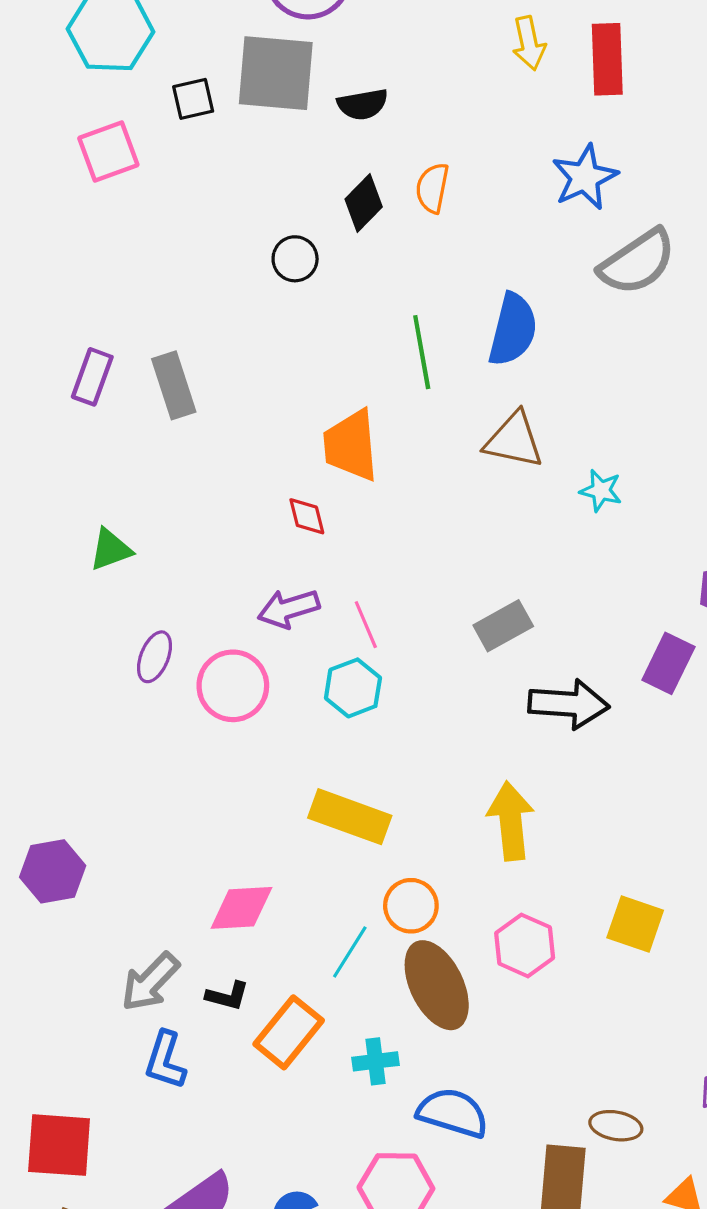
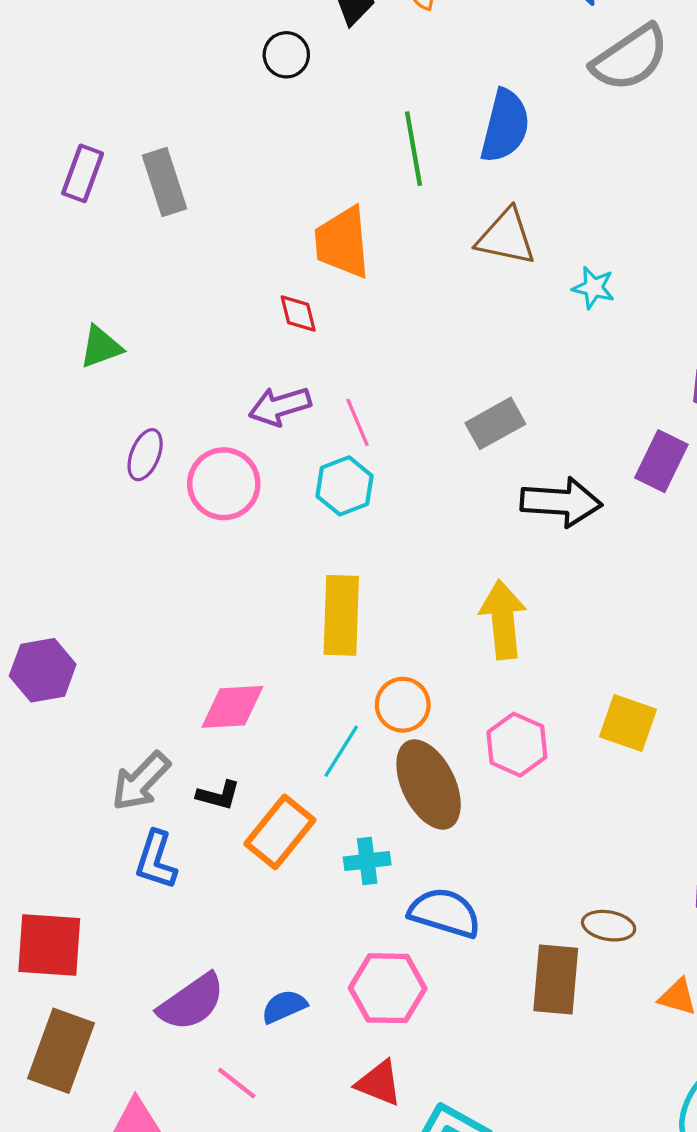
yellow rectangle: (350, 817) -> (341, 615), turned 72

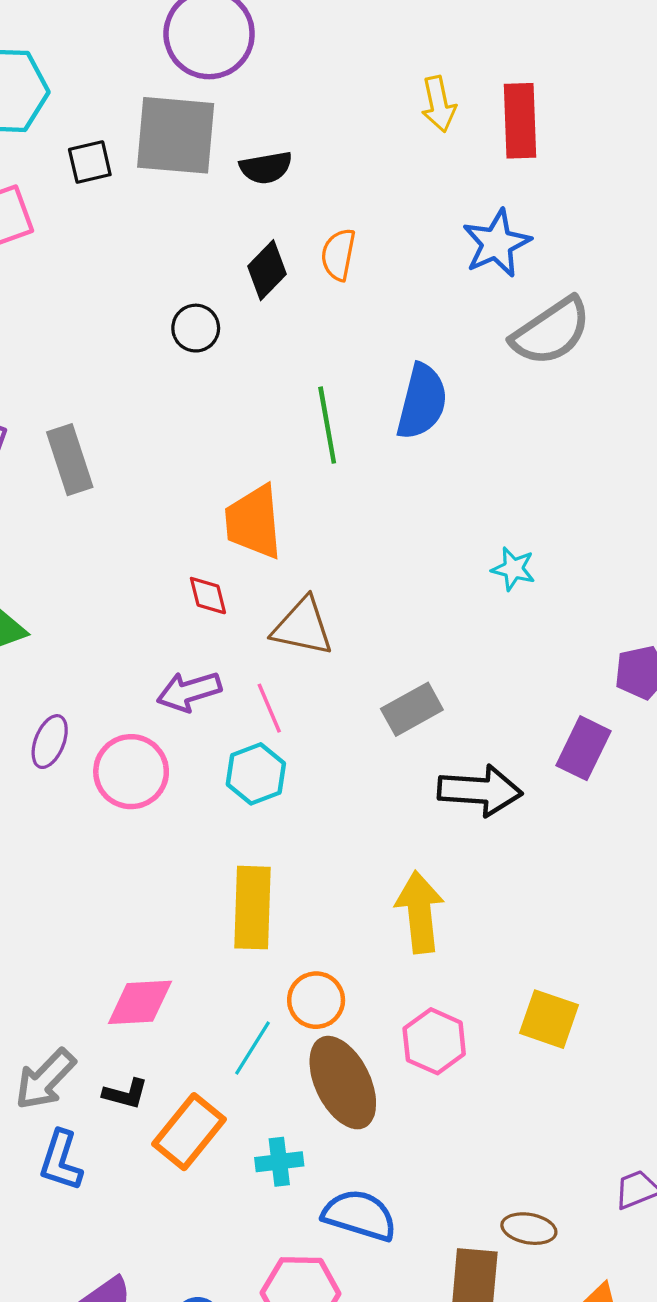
brown triangle: (506, 237) -> (303, 627), moved

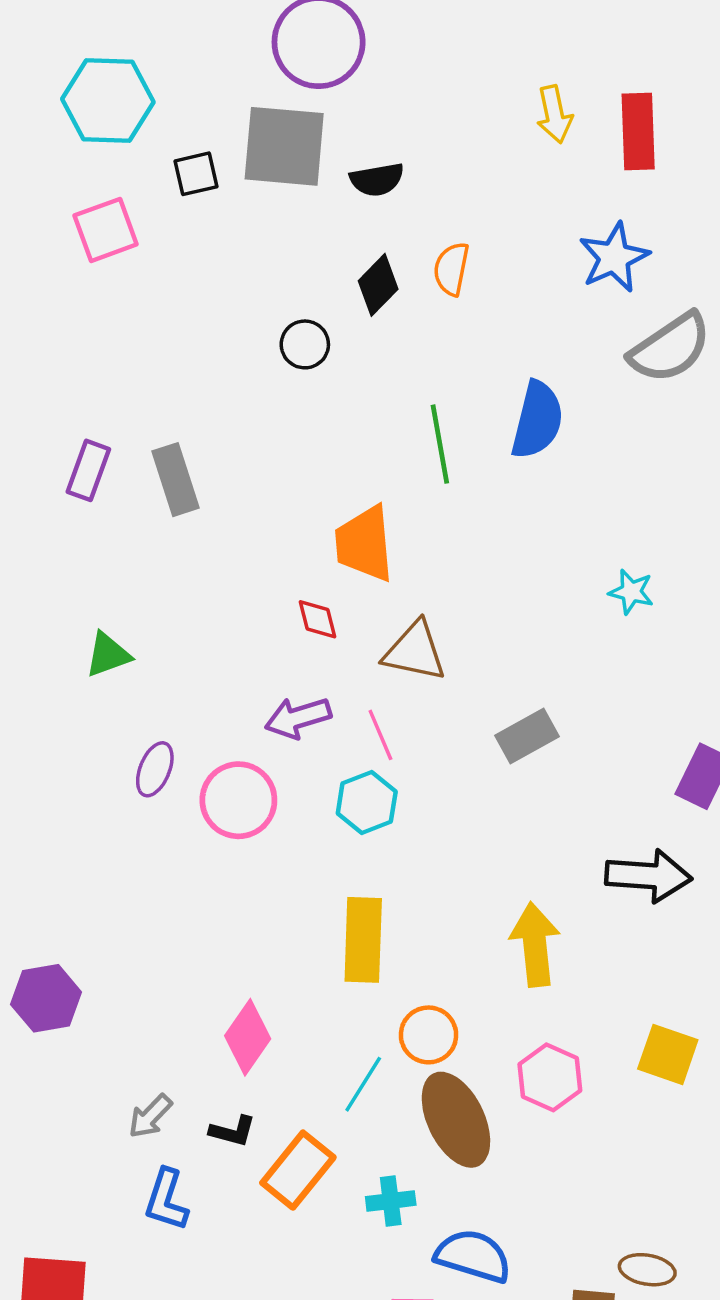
black arrow: (480, 791) -> (648, 876), moved
pink diamond: (140, 1002) -> (248, 1037), turned -52
gray arrow: (45, 1079) -> (150, 1116), size x0.7

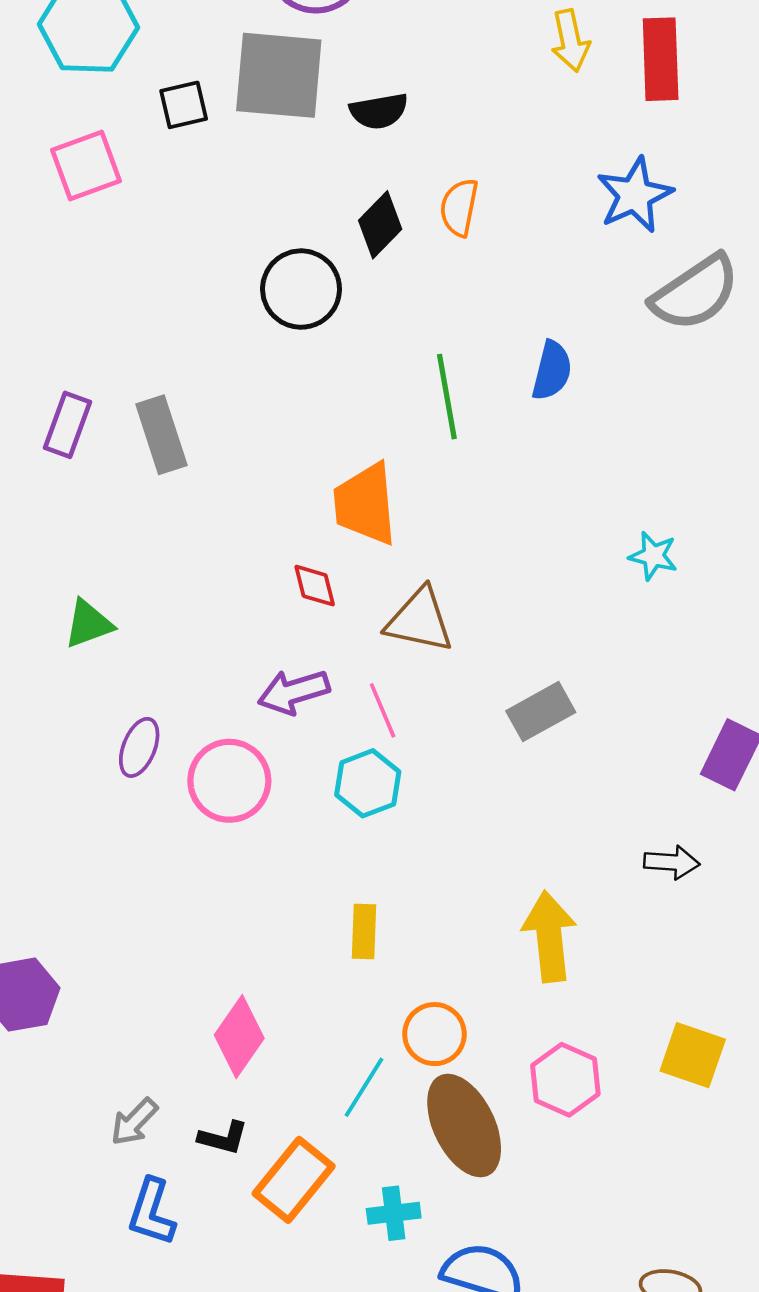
black circle: (305, 344) -> (301, 289), size x1.5
blue semicircle: (537, 420) -> (552, 371), size x0.7
black arrow: (648, 876) -> (672, 862), size x0.6
yellow rectangle: (363, 940) -> (364, 932), size x0.6

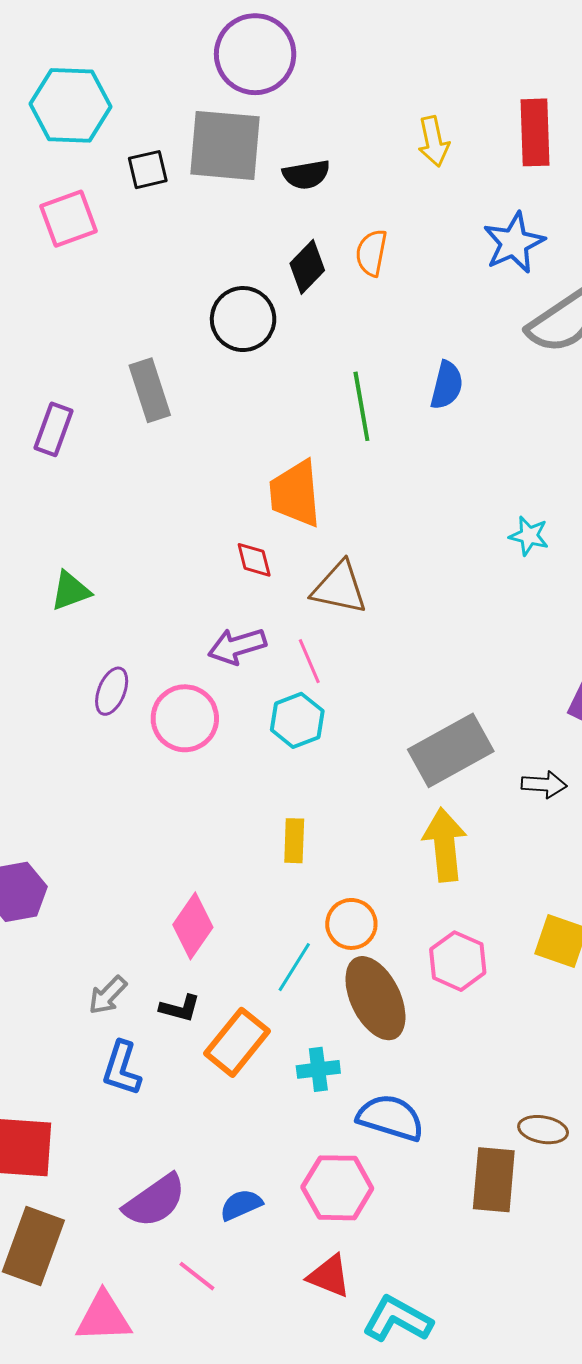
yellow arrow: (570, 41) -> (434, 141), moved
gray rectangle: (161, 435) -> (150, 390), moved
gray rectangle: (541, 712) -> (451, 750), moved, size x1.5

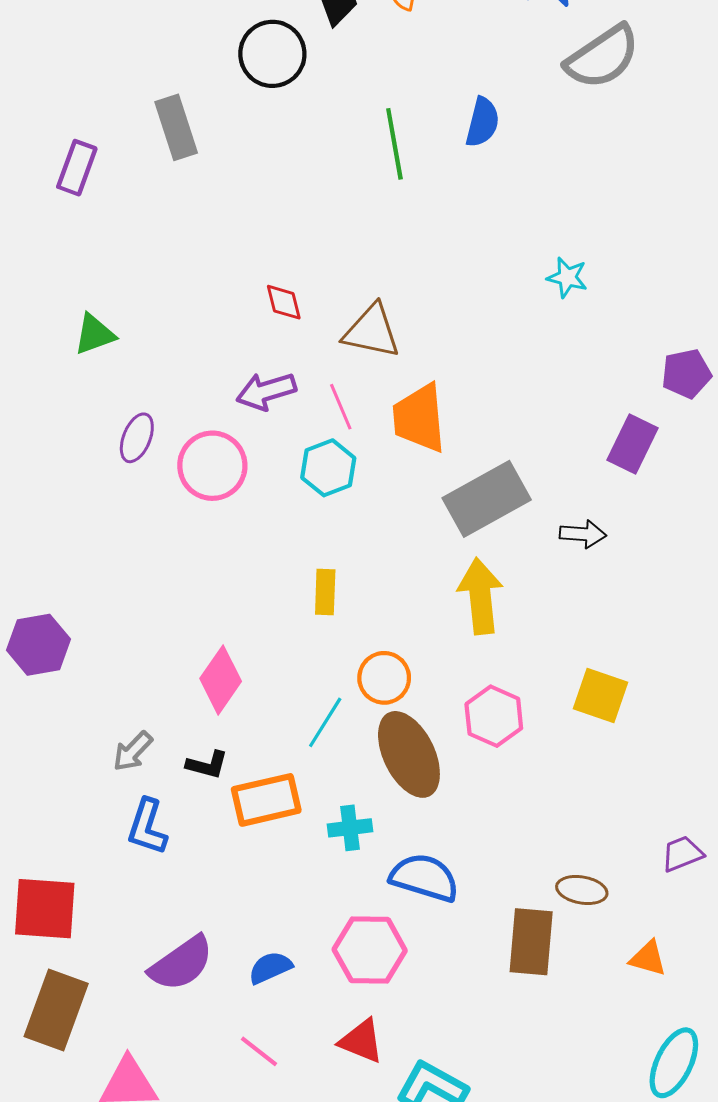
orange trapezoid: (295, 494) -> (419, 418), moved
orange rectangle: (237, 1042) -> (266, 800), turned 38
pink line: (197, 1276) -> (259, 1051), moved

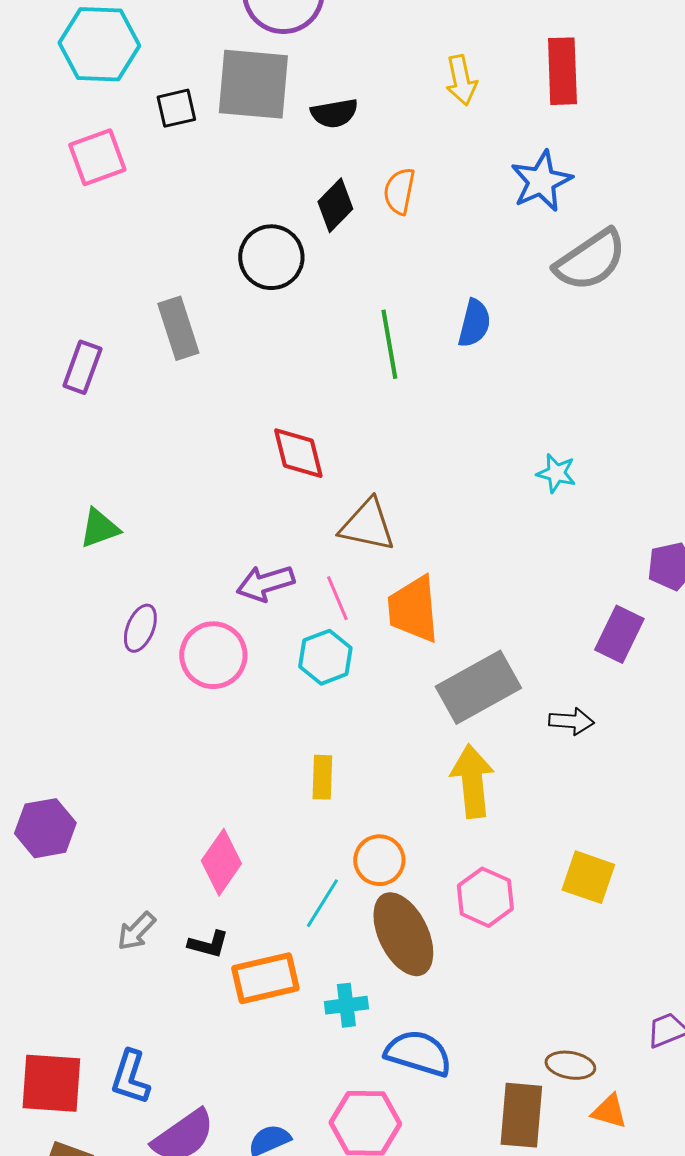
red diamond: (284, 302) -> (298, 453), moved, size x1.5
blue L-shape: (147, 827) -> (130, 1077), moved
orange triangle: (648, 958) -> (609, 1111), moved

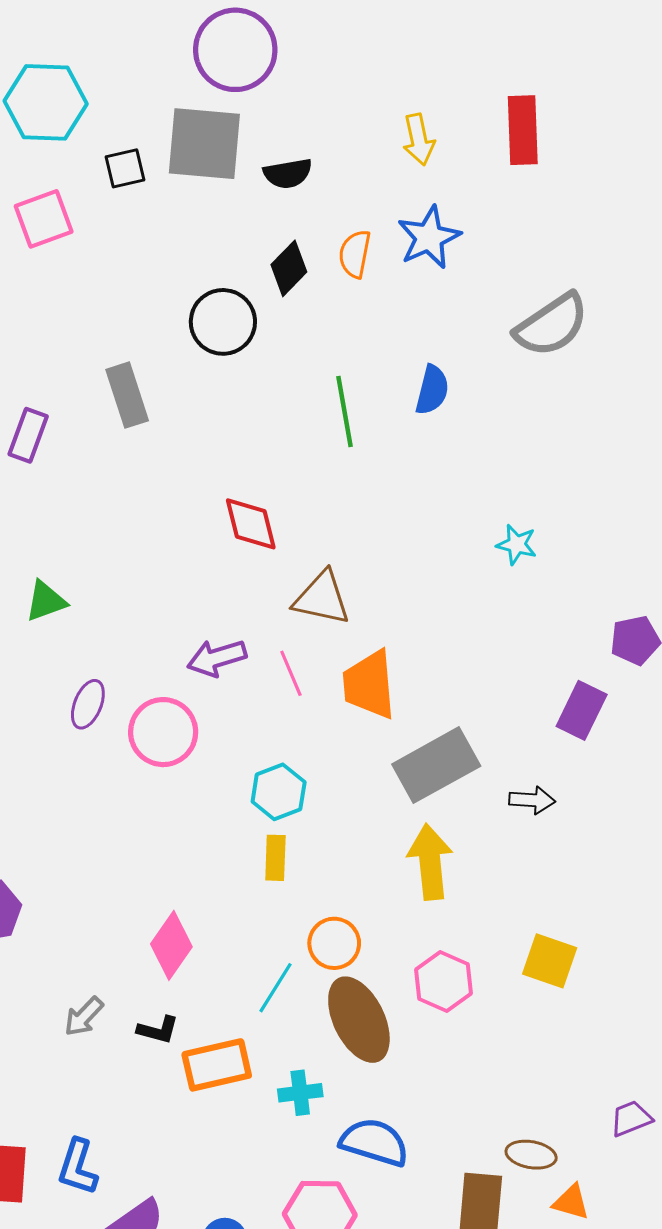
blue star: (541, 181) -> (429, 237), moved
cyan hexagon: (325, 657) -> (279, 792), moved

